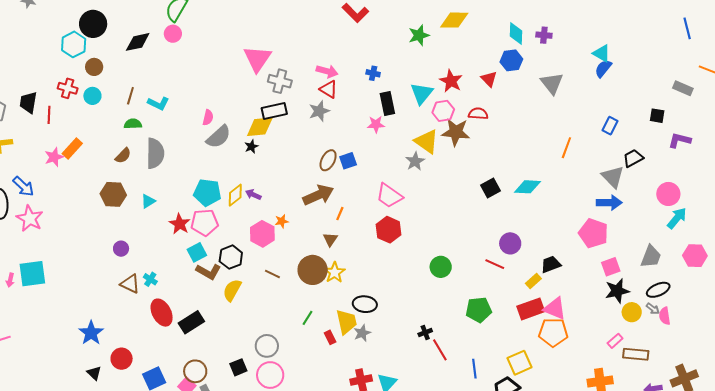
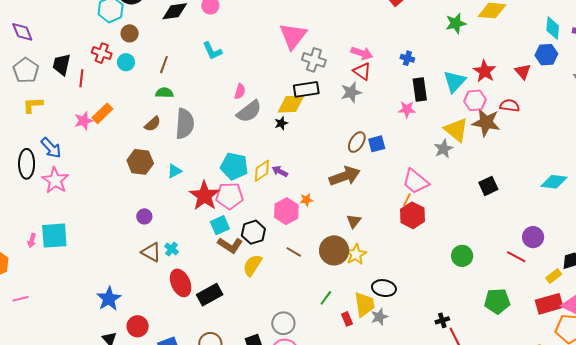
cyan L-shape: (158, 103) -> (212, 51), moved, turned 35
black square: (490, 188) -> (488, 186), moved
orange line: (340, 214) -> (407, 200), moved
red star: (180, 224) -> (204, 196), size x1.4

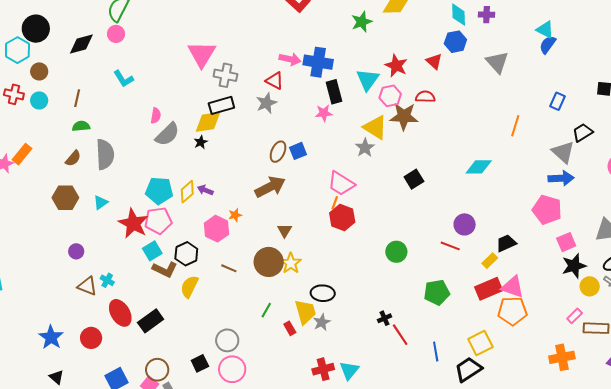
pink arrow: (362, 53) -> (290, 59), moved
blue cross: (407, 58) -> (318, 62), size x2.0
red circle: (138, 326) -> (91, 338), moved

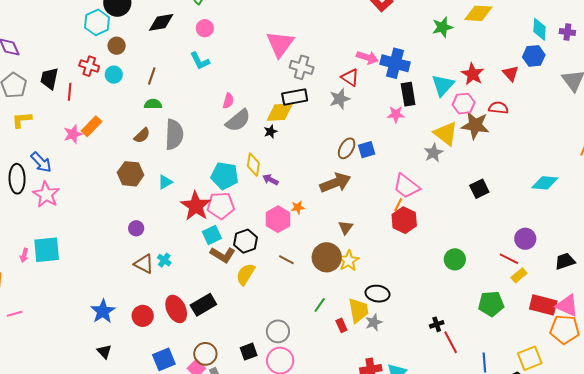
pink circle: (116, 34) -> (205, 28), moved
yellow diamond: (187, 192) -> (253, 165), moved, turned -45
yellow rectangle: (490, 261) -> (519, 275), moved
red rectangle: (489, 289) -> (543, 305), turned 32
red ellipse: (120, 313) -> (176, 309), moved

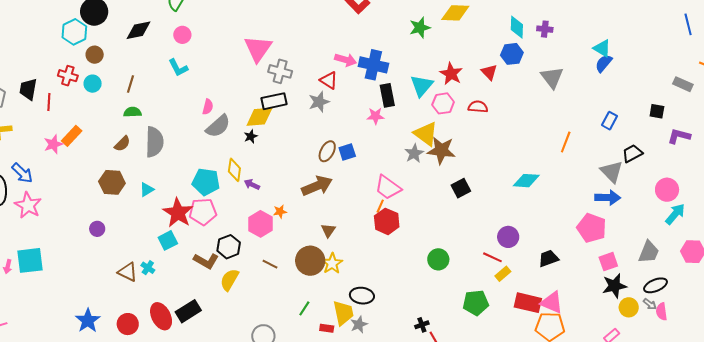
brown star: (475, 125) -> (441, 150), moved
purple circle: (136, 228) -> (97, 229), moved
cyan square: (212, 235) -> (168, 240), moved
red rectangle: (341, 325) -> (327, 328), turned -56

